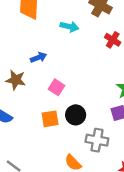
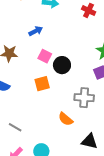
blue arrow: (39, 57) -> (36, 31), moved
black circle: (76, 115) -> (62, 65), moved

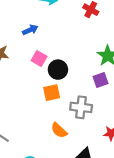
orange square: (42, 84) -> (52, 93), moved

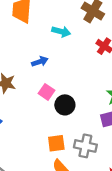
orange square: (52, 93) -> (56, 143), moved

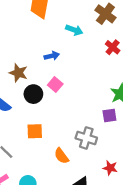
black circle: (65, 105) -> (33, 94), moved
orange square: (56, 143) -> (35, 131), moved

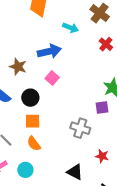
blue arrow: (52, 56) -> (49, 51), size x1.6
black circle: (33, 94) -> (30, 98), moved
orange semicircle: (61, 156) -> (34, 144), moved

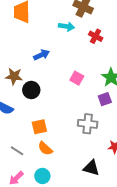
cyan arrow: (70, 28) -> (66, 26), moved
blue arrow: (49, 51) -> (42, 55), size x0.7
pink square: (52, 78) -> (77, 78), moved
black circle: (30, 98) -> (31, 90), moved

